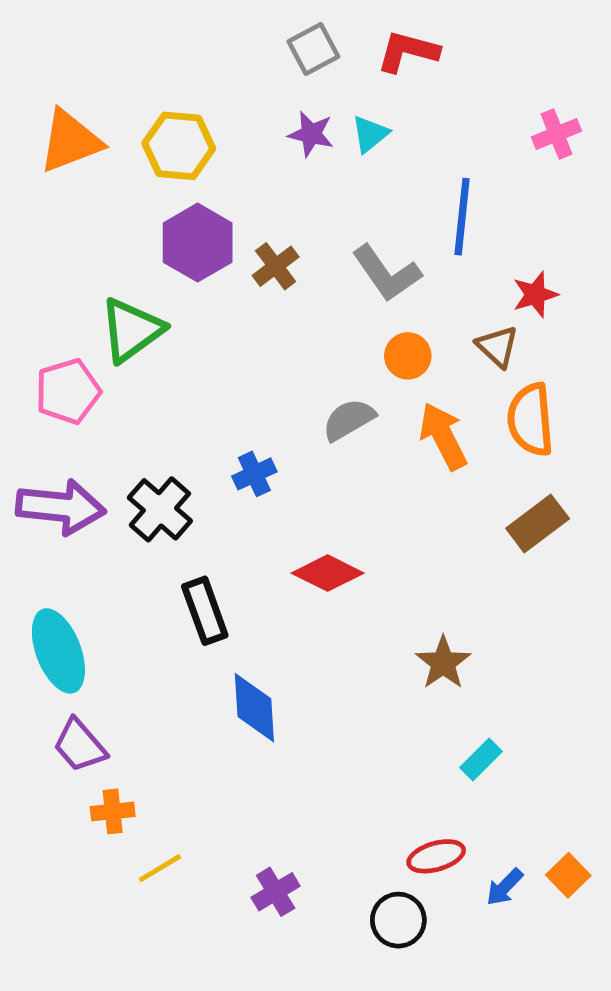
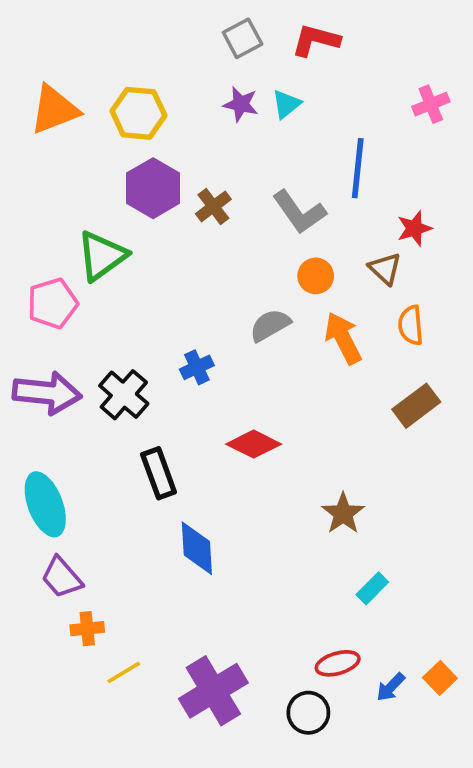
orange semicircle: (531, 420) -> (411, 325), size x0.7
purple cross: (276, 892) -> (213, 691), size x1.8

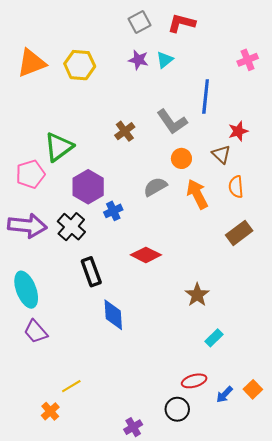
purple hexagon: (153, 188) -> (88, 187), moved
brown cross: (213, 206) -> (125, 131), moved
orange cross: (87, 629) -> (50, 411), moved, turned -36
purple cross: (213, 691) -> (133, 427), moved, size x0.5

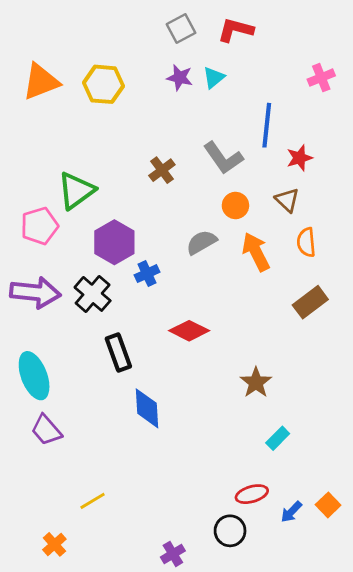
red star: (238, 131) -> (299, 158), moved
orange cross: (50, 411) -> (54, 544), moved

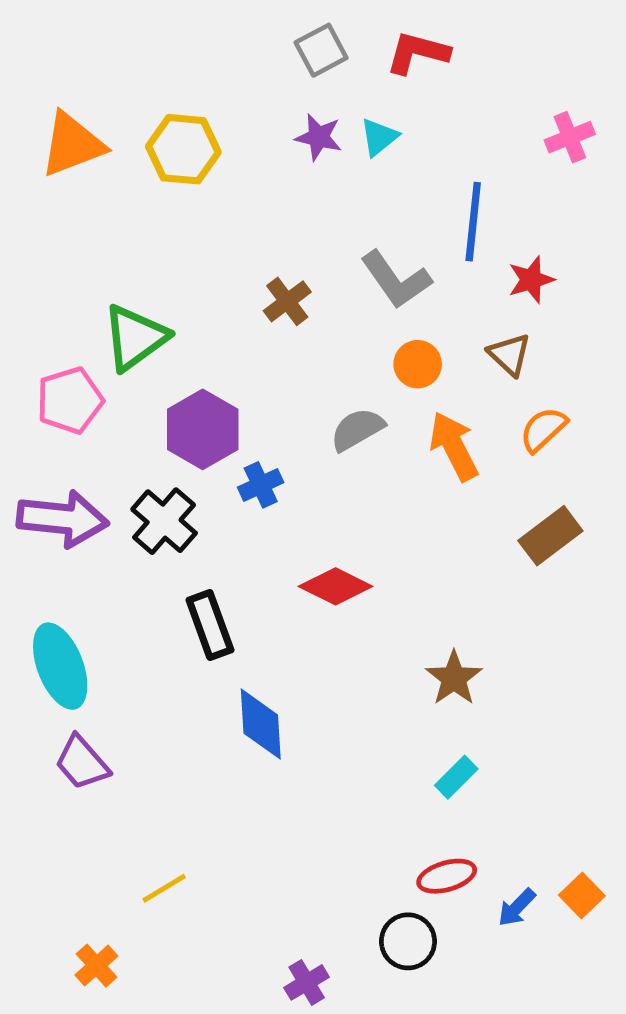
orange semicircle: (306, 242) -> (543, 429), turned 52
cyan rectangle: (278, 438) -> (456, 777), moved

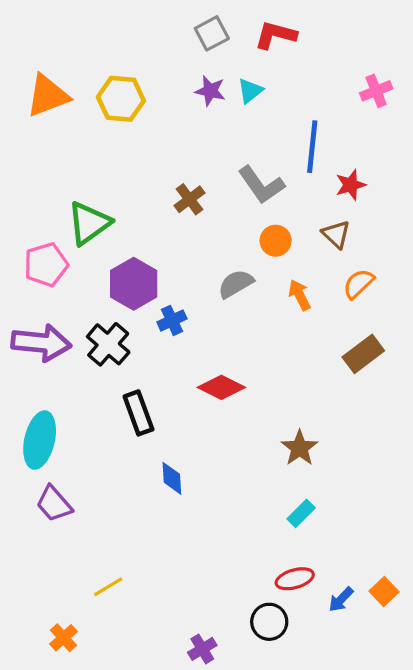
orange arrow: (454, 446) -> (300, 295), size x0.7
cyan ellipse: (60, 666) -> (40, 440), turned 34
blue diamond: (261, 724) -> (172, 478), size x0.7

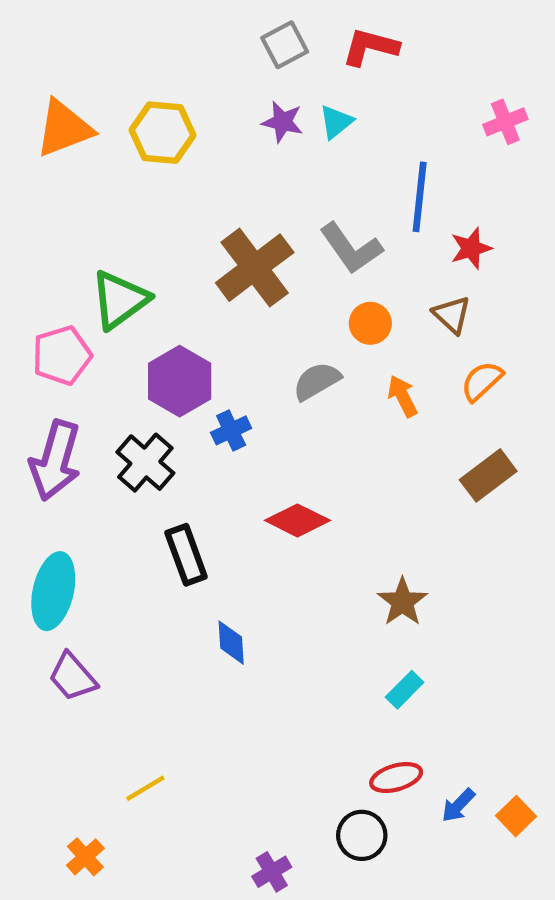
brown cross: (189, 199) -> (255, 268), size x1.8
purple arrow: (41, 343) -> (55, 460), turned 100
orange square: (384, 592) -> (516, 816), moved

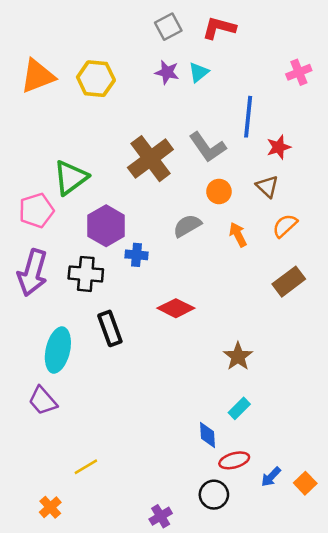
blue cross: (231, 430) -> (137, 255), turned 30
black cross: (145, 463) -> (86, 274), turned -36
cyan ellipse: (53, 591) -> (58, 350), moved
blue diamond: (231, 643) -> (208, 435), moved

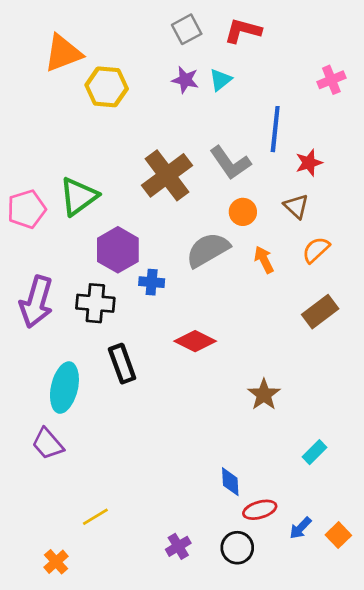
orange triangle: (38, 76) -> (63, 53), moved
pink pentagon: (36, 211) -> (27, 209), moved
gray semicircle: (187, 226) -> (208, 250), size x1.4
cyan rectangle: (239, 408) -> (315, 452), moved
purple cross: (161, 516) -> (178, 546), moved

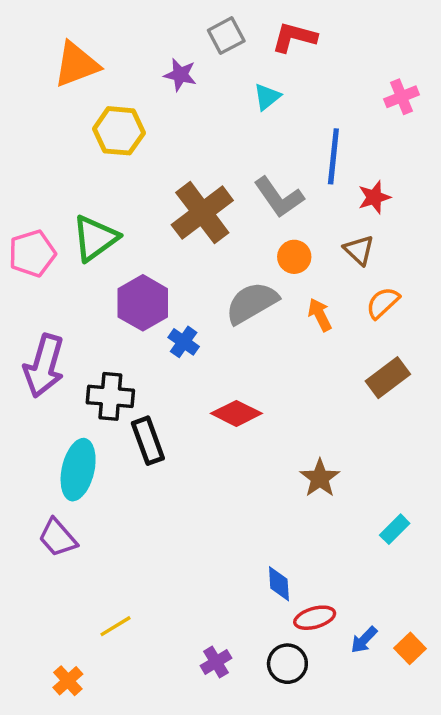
purple star: (185, 80) -> (180, 75), moved
yellow hexagon: (107, 87) -> (119, 131), moved
blue cross: (152, 282) -> (184, 342), turned 30
black cross: (95, 303) -> (110, 396), moved
cyan rectangle: (315, 452) -> (395, 529), moved

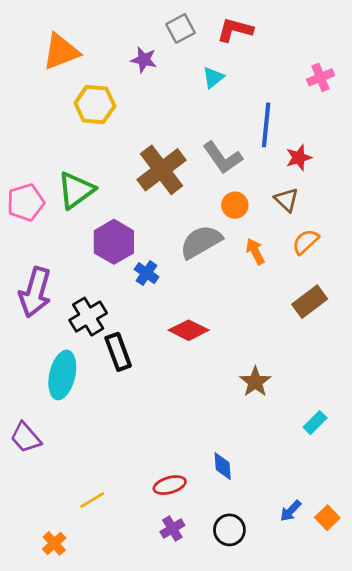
black cross: (110, 396) -> (88, 317), turned -36
purple trapezoid: (58, 538) -> (26, 437), moved
red ellipse: (315, 618) -> (170, 485), moved

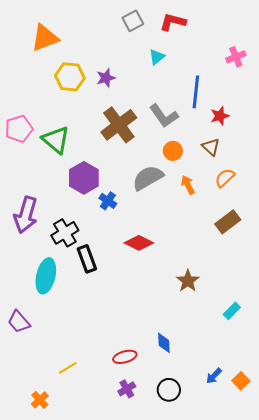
purple star: (144, 60) -> (106, 78), moved, turned -30
green triangle: (76, 190) -> (56, 140), turned -44
pink pentagon: (26, 202) -> (19, 129), moved

